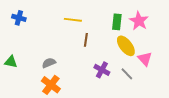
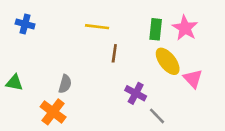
gray semicircle: (49, 63) -> (65, 84), turned 128
gray line: (127, 74) -> (157, 116), moved
orange cross: (51, 85) -> (53, 112), moved

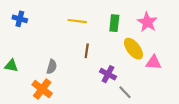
green rectangle: (156, 29) -> (114, 23), moved
brown line: (114, 53) -> (87, 51), moved
pink triangle: (193, 79) -> (154, 62), turned -42

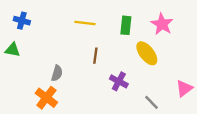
pink triangle: (154, 62) -> (184, 88), moved, turned -42
green triangle: (11, 66) -> (13, 50), moved
gray line: (125, 92) -> (151, 102), moved

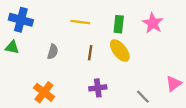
blue cross: (22, 21) -> (21, 20), size x1.5
yellow ellipse: (147, 53) -> (120, 51), moved
gray semicircle: (57, 73) -> (53, 52), moved
purple cross: (119, 81) -> (98, 88), moved, turned -35

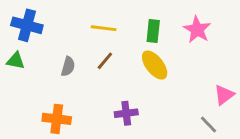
brown line: (90, 53) -> (105, 61), moved, turned 32
pink triangle: (174, 84) -> (224, 95), moved
orange cross: (44, 92) -> (57, 119), turned -30
gray line: (143, 97) -> (208, 125), moved

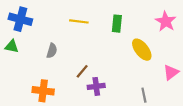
pink star: (197, 30) -> (166, 21), moved
brown line: (105, 61) -> (82, 71), moved
yellow ellipse: (155, 65) -> (142, 50), moved
gray line: (208, 125) -> (144, 95), moved, turned 32

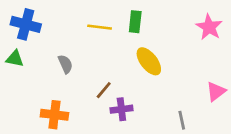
green rectangle: (117, 24) -> (135, 22), moved
yellow ellipse: (142, 50) -> (149, 61), moved
gray semicircle: (52, 51) -> (65, 64), turned -40

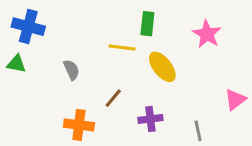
yellow line: (100, 27) -> (122, 47), moved
pink star: (209, 27) -> (207, 34), moved
purple cross: (121, 109) -> (150, 119), moved
orange cross: (54, 115) -> (79, 125), moved

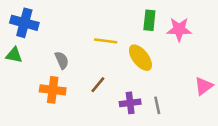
green rectangle: (147, 24) -> (149, 20), moved
pink star: (207, 34) -> (179, 29), turned -30
orange cross: (79, 125) -> (53, 90), moved
gray line: (198, 131) -> (157, 105), moved

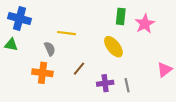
pink star: (179, 29) -> (145, 24), turned -30
yellow line: (106, 41) -> (66, 33), moved

